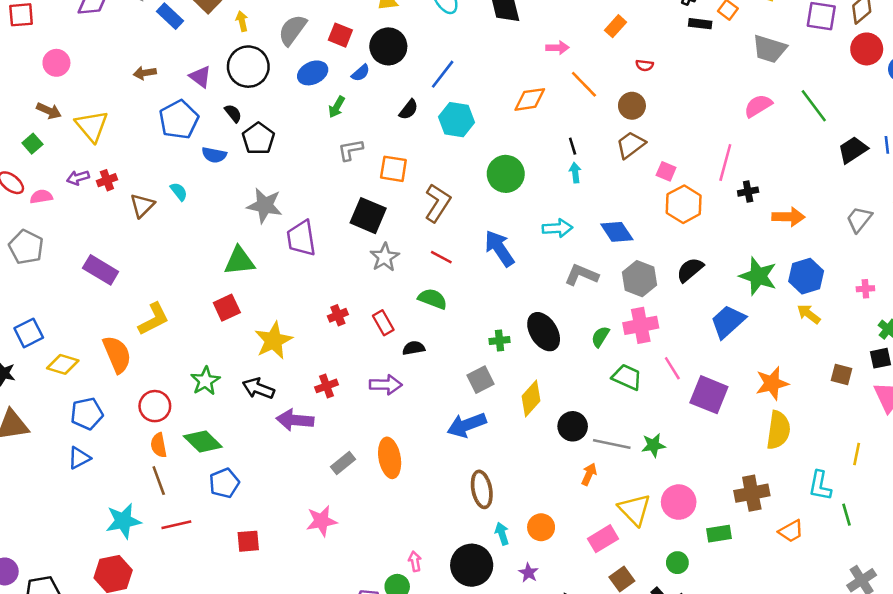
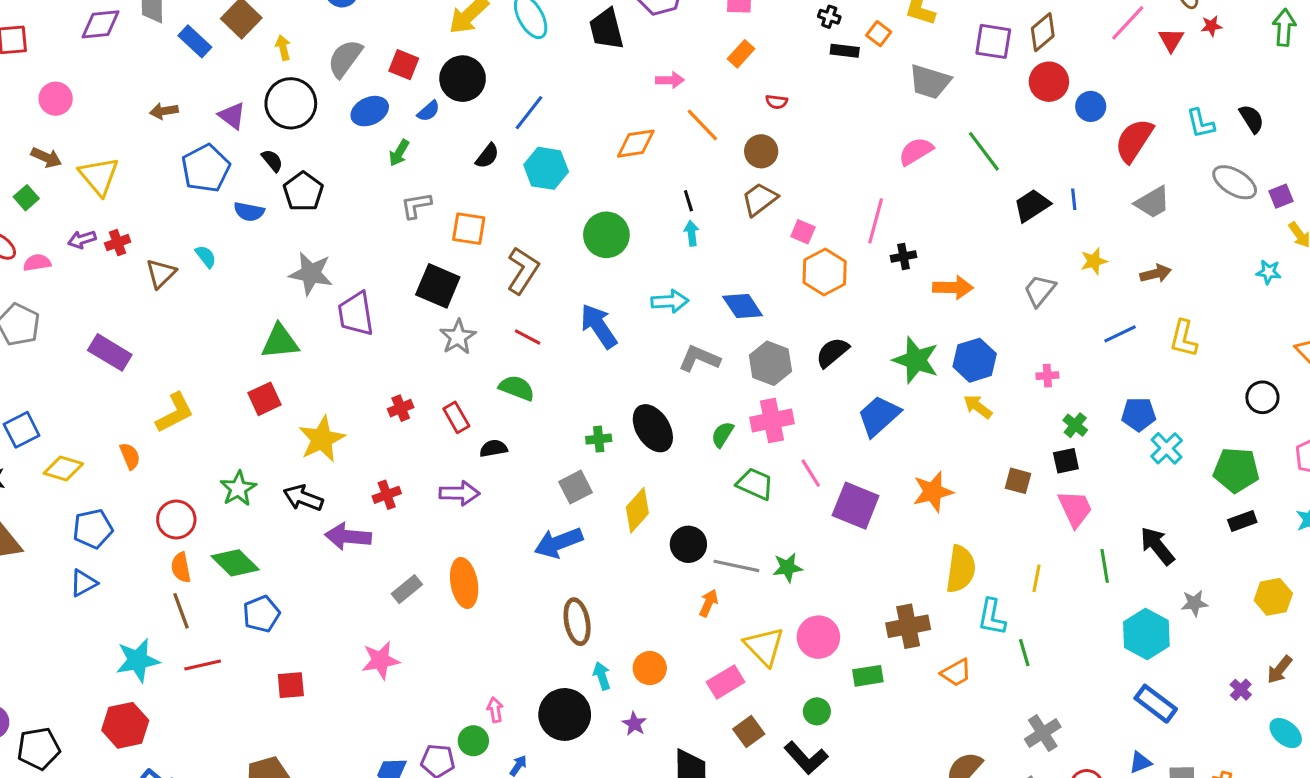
orange semicircle: (117, 354) -> (130, 456), size x0.6
yellow semicircle: (778, 430) -> (961, 569), moved

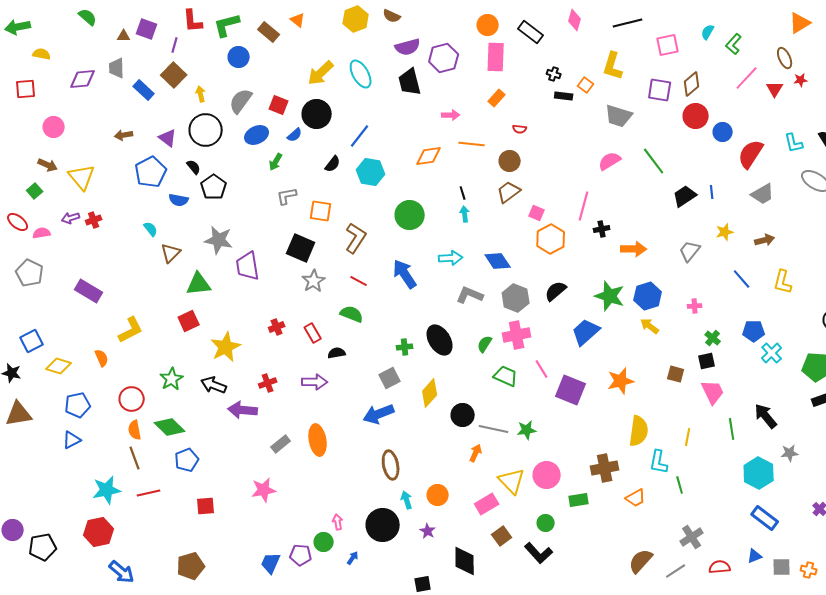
orange line: (702, 125) -> (472, 144), turned -40
brown triangle: (161, 274) -> (171, 253), moved
blue line: (1120, 334) -> (742, 279), turned 75

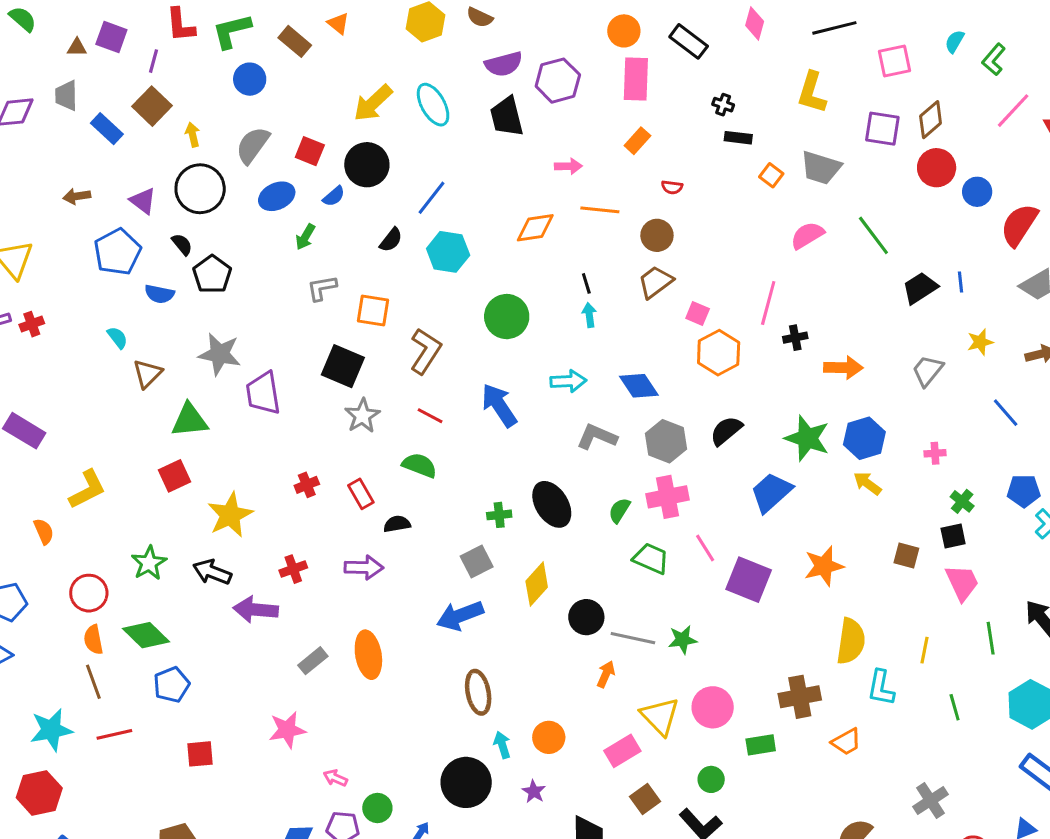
orange square: (586, 85) -> (771, 175), moved
green line: (680, 485) -> (955, 707), moved
pink arrow: (338, 522) -> (335, 778), moved, turned -56

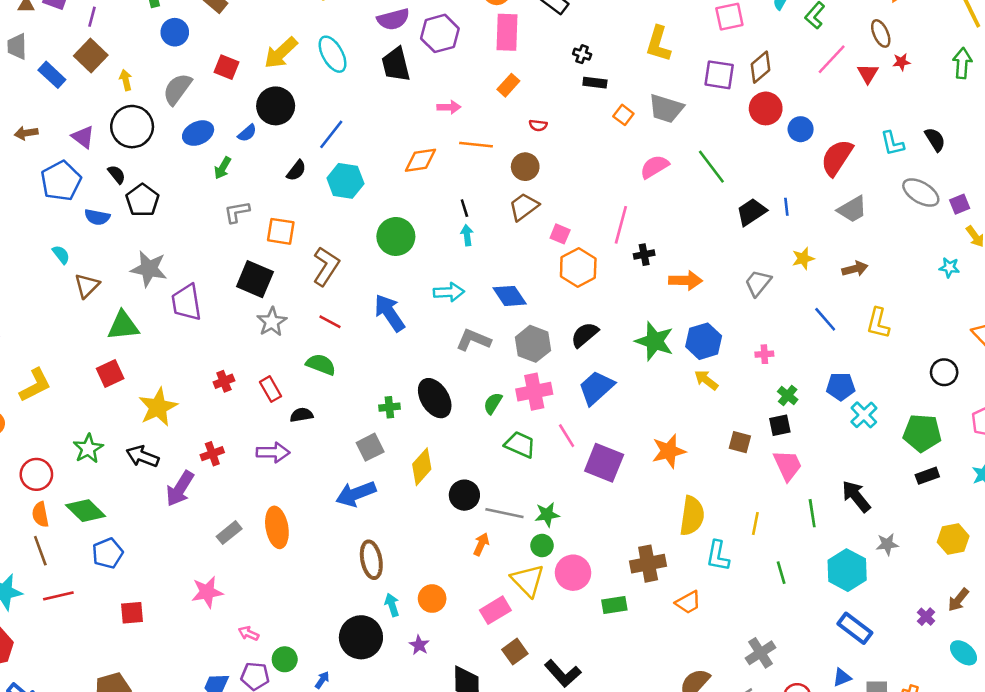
red square: (310, 151) -> (226, 67), moved
blue trapezoid: (771, 492) -> (596, 388), moved
purple arrow: (256, 610) -> (180, 489), turned -63
green circle: (711, 779) -> (542, 546), moved

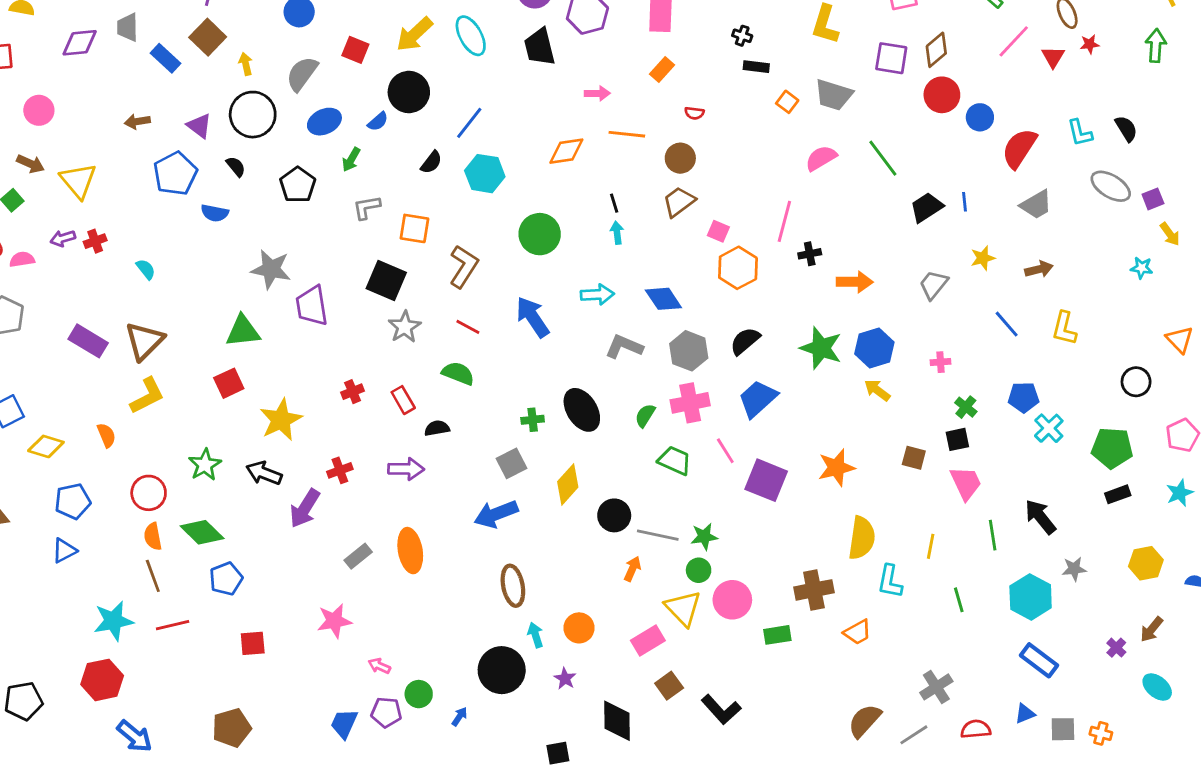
black pentagon: (142, 200) -> (298, 185), moved
cyan semicircle: (61, 255) -> (146, 269), moved
brown triangle: (87, 286) -> (144, 341), moved, size x1.4

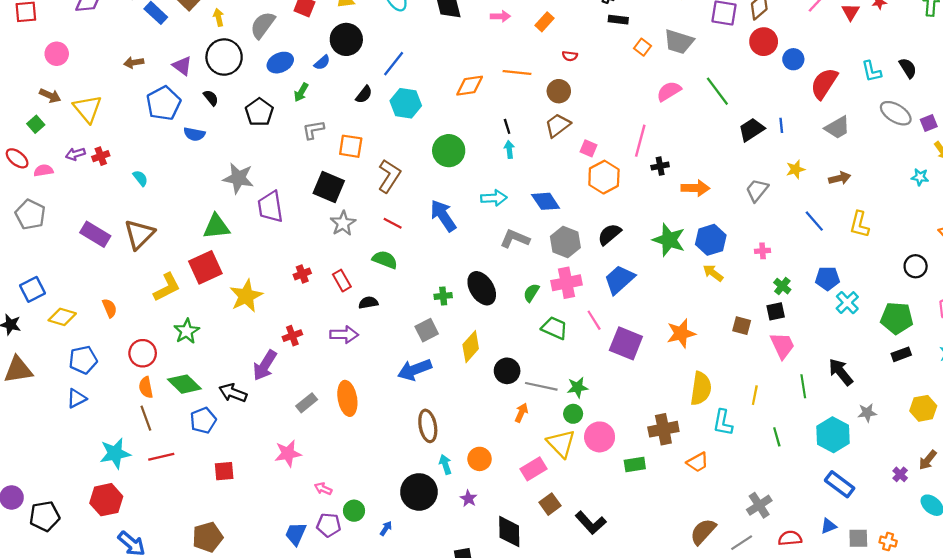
pink arrow: (597, 93) -> (500, 16), moved
red square: (229, 383) -> (205, 267), size x1.4
yellow L-shape: (147, 396) -> (167, 287), moved
black arrow: (264, 473) -> (233, 393), moved

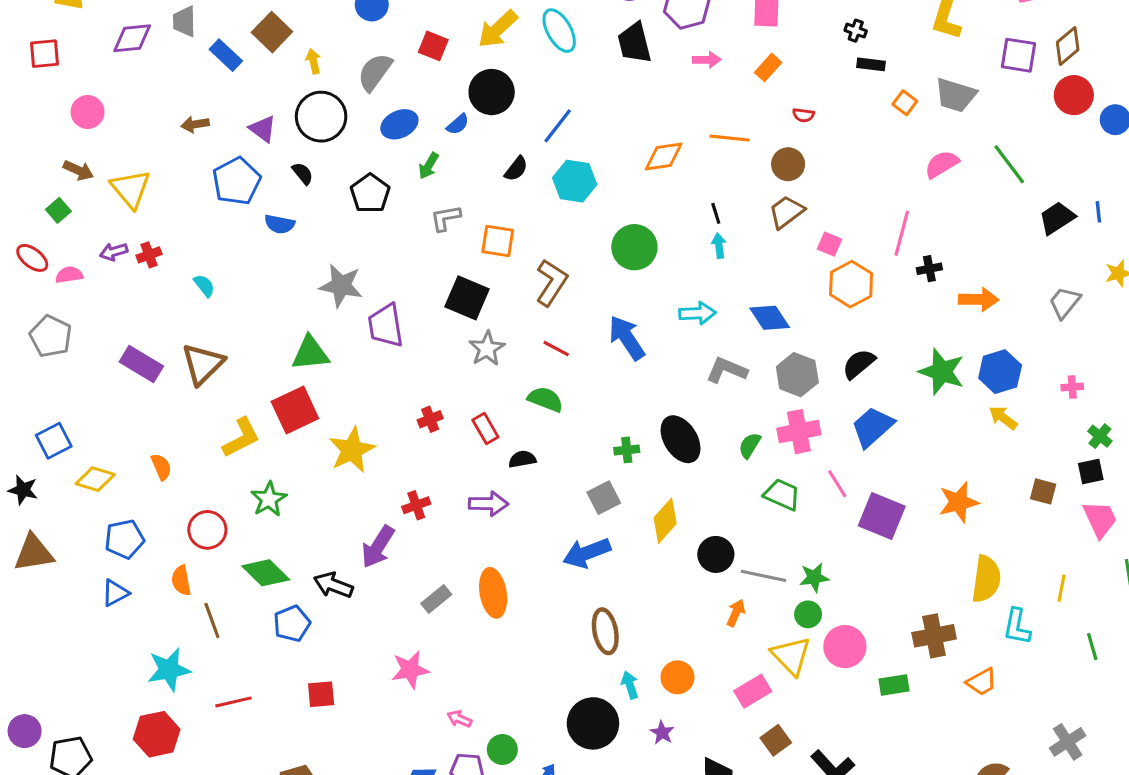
orange semicircle: (146, 387) -> (181, 581), moved
red line: (161, 457) -> (233, 702), moved

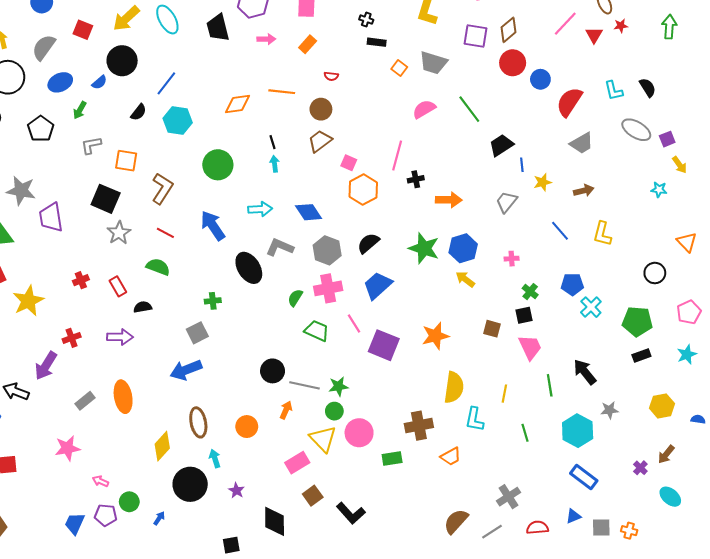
blue line: (1098, 212) -> (522, 165), moved
black ellipse: (681, 439) -> (249, 268), moved
yellow diamond: (665, 521) -> (162, 446), moved
orange circle: (677, 677) -> (247, 427), moved

